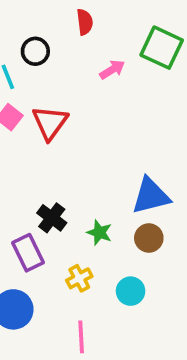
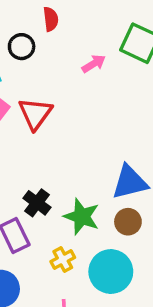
red semicircle: (85, 22) -> (51, 19), moved
green star: (99, 233) -> (82, 217), size x1.5
cyan circle: (131, 291) -> (111, 272), size x1.6

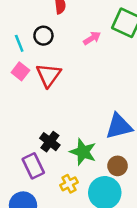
black circle: (22, 47) -> (43, 36), moved
brown circle: (128, 222) -> (118, 166), moved

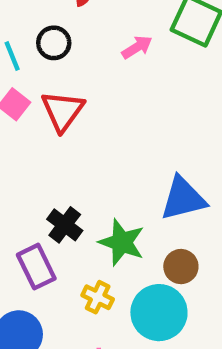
yellow cross: (69, 184) -> (98, 297), turned -36

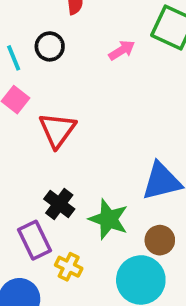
red triangle: (63, 111) -> (57, 130), moved
yellow cross: (98, 297) -> (69, 267), moved

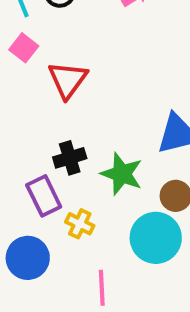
black cross: (59, 204) -> (70, 158), turned 36

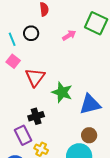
green star: (122, 174) -> (62, 92), moved

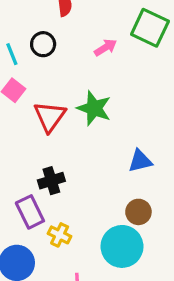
green star: (62, 92) -> (94, 108), moved
blue triangle: (90, 104) -> (140, 161), size x0.7

